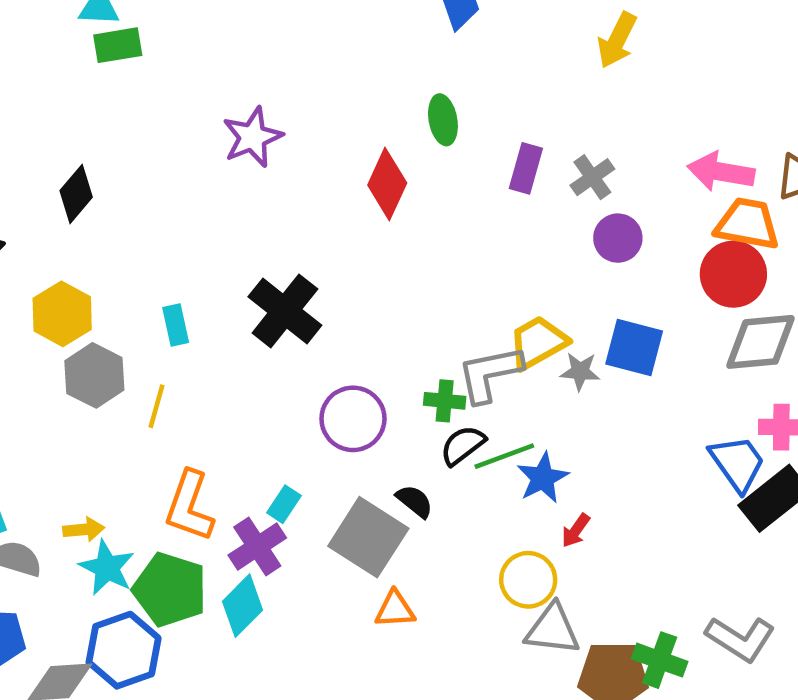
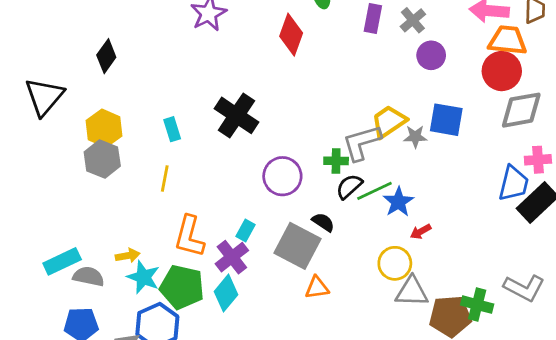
gray hexagon: (94, 375) -> (102, 159), moved
blue trapezoid: (737, 463) -> (514, 183), turned 54
red arrow: (576, 531) -> (421, 232), turned 30

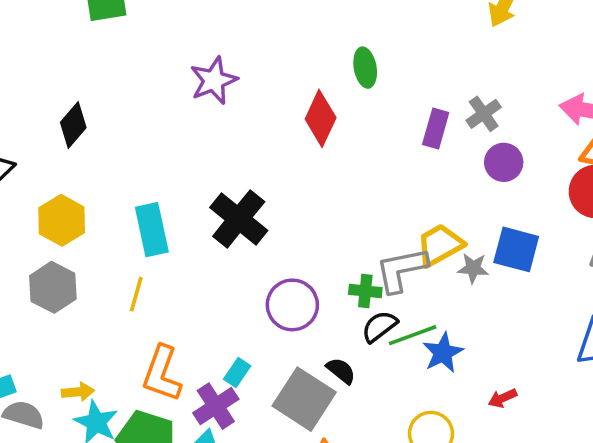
purple rectangle: (373, 18) -> (436, 128), moved
cyan rectangle: (172, 129) -> (152, 230), size x1.6
gray hexagon: (102, 159) -> (53, 287), moved
red arrow: (421, 232) -> (503, 398), moved

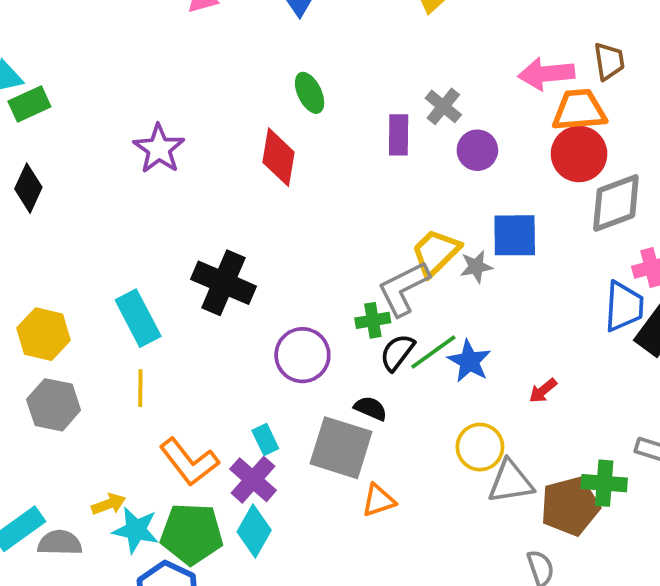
black diamond: (73, 125) -> (28, 188), moved
cyan rectangle: (237, 372) -> (265, 440), turned -44
orange L-shape: (162, 374) -> (189, 462), turned -42

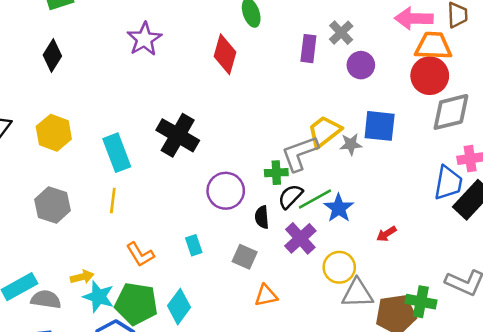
yellow hexagon: (44, 334) -> (54, 133), moved
black semicircle: (371, 408) -> (262, 217), moved, turned -125
gray square: (341, 448) -> (245, 257), size x0.6
orange L-shape: (189, 462) -> (140, 255), size x0.7
purple cross: (253, 480) -> (300, 238), moved

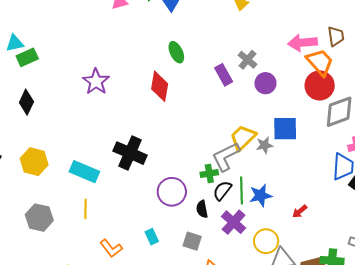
orange trapezoid: (433, 46) -> (320, 62), turned 52
purple rectangle: (308, 49) -> (224, 75), turned -30
cyan rectangle: (117, 153) -> (84, 172), turned -40
green line: (315, 199) -> (242, 190), turned -56
blue star: (339, 208) -> (261, 195), turned 30

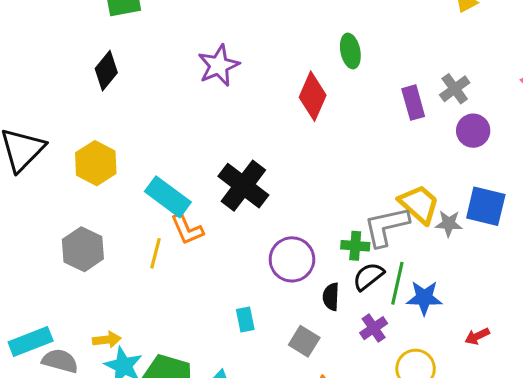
yellow trapezoid: (243, 138) -> (419, 204), turned 72
purple cross: (234, 222) -> (374, 328), size x0.7
orange L-shape: (111, 248) -> (187, 229), moved

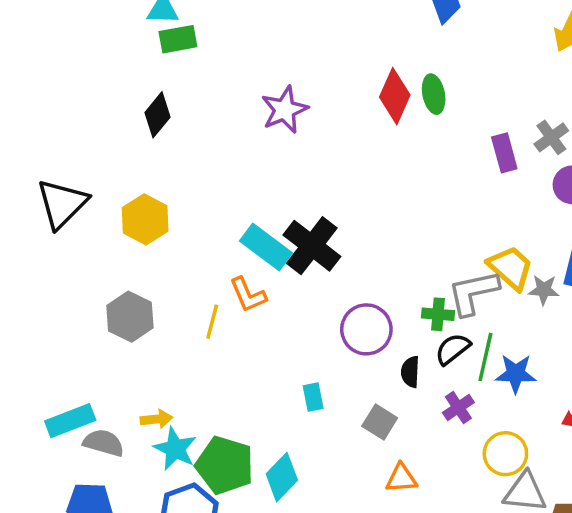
red diamond: (313, 96) -> (395, 96), moved
cyan rectangle: (168, 197) -> (266, 247), moved

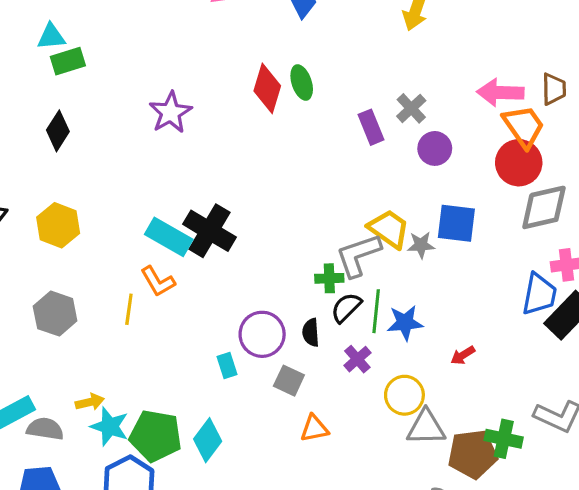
purple circle: (366, 329) -> (262, 334), moved

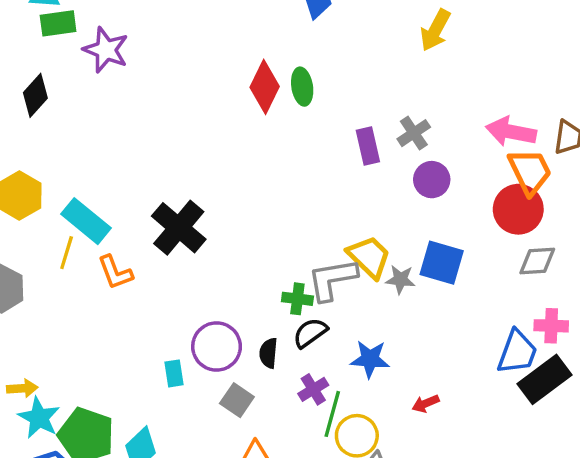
purple star: (170, 112) -> (106, 50), moved, turned -30
gray diamond: (544, 207) -> (537, 261), size x0.7
cyan rectangle: (169, 237) -> (86, 221), moved
yellow line: (129, 309) -> (67, 253), moved
green line: (376, 311) -> (332, 414), moved

